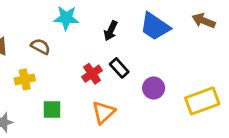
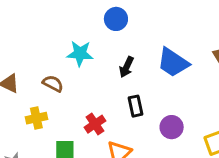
black rectangle: (119, 68) -> (136, 106), turned 30
red cross: (92, 74) -> (95, 124), moved

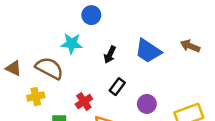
blue circle: (116, 19) -> (91, 15), moved
brown semicircle: (53, 84) -> (49, 68), size x1.6
black rectangle: (136, 106) -> (117, 87), turned 49

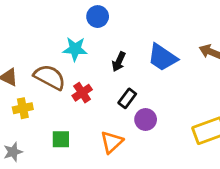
yellow cross: (36, 97) -> (23, 108), moved
red cross: (84, 101) -> (82, 93), moved
purple circle: (147, 104) -> (146, 119), moved

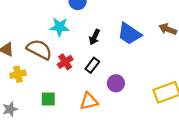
black rectangle: (127, 98) -> (92, 65), moved
orange triangle: (112, 142) -> (89, 101), turned 30

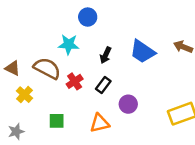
yellow cross: (18, 74) -> (24, 95), turned -35

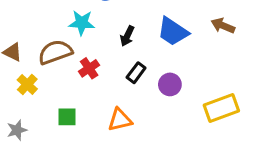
brown semicircle: (47, 68) -> (55, 52), turned -48
black rectangle: (103, 85) -> (136, 73), moved
purple circle: (128, 104) -> (170, 84), moved

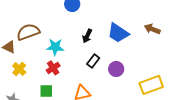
cyan star: (82, 23) -> (55, 47), moved
brown semicircle: (55, 52) -> (28, 32), moved
red cross: (89, 68) -> (53, 68), moved

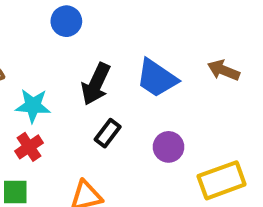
black arrow: (87, 36) -> (96, 84), size x1.5
purple circle: (116, 69) -> (169, 147), moved

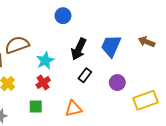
blue trapezoid: (157, 78) -> (111, 46), turned 80
cyan star: (33, 106) -> (45, 61), turned -30

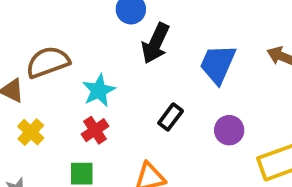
black arrow: (79, 49) -> (155, 43), moved

